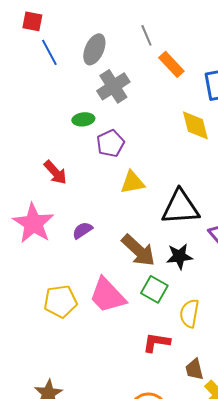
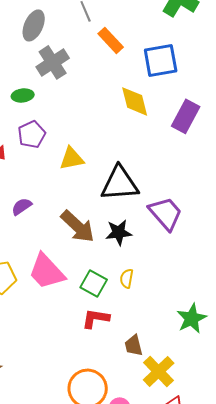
purple pentagon: (110, 143) -> (32, 134), moved
green square: (154, 289) -> (94, 283), moved
yellow semicircle: (189, 313) -> (127, 278), moved, size x0.7

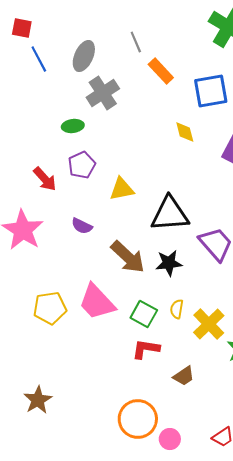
yellow diamond: (135, 101) -> (185, 132), size x0.7
purple semicircle: (22, 206) -> (82, 226), moved, turned -120
brown trapezoid: (134, 345) -> (184, 376), turned -110
yellow cross: (159, 371) -> (209, 324), moved

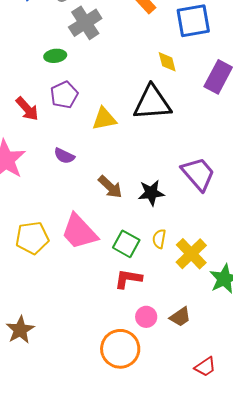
black triangle: (170, 214) -> (152, 103), moved
brown arrow: (128, 257) -> (110, 187), size x0.7
brown trapezoid: (184, 376) -> (180, 317), moved
pink circle: (170, 439) -> (146, 317), moved

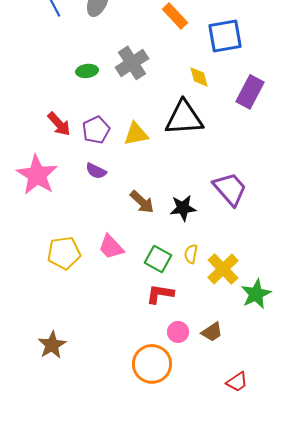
gray cross: (85, 23) -> (132, 63), moved
purple pentagon: (64, 95) -> (96, 130), moved
pink trapezoid: (79, 232) -> (111, 247), size x0.7

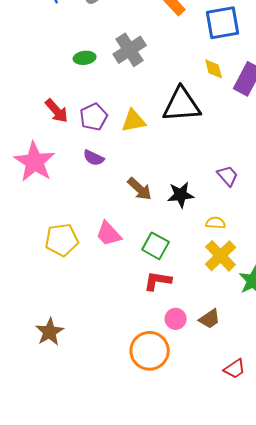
yellow diamond: (199, 77) -> (214, 69), moved
purple trapezoid: (230, 189) -> (228, 176), size x0.6
yellow semicircle: (191, 254) -> (216, 223), moved, turned 84

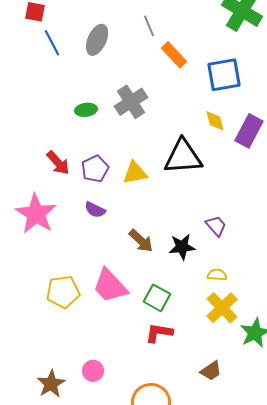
purple trapezoid: (228, 176) -> (216, 226), moved
pink trapezoid: (109, 234) -> (110, 286), size x1.4
pink circle: (176, 319) -> (93, 371), moved

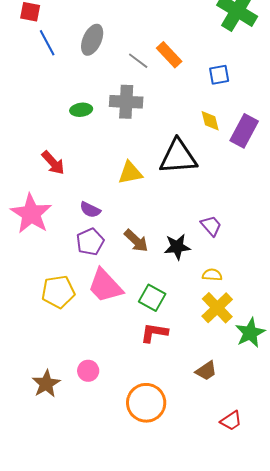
gray line: (149, 26) -> (138, 61), moved, turned -30
blue square: (224, 75) -> (219, 75), size x0.6
gray cross: (131, 102) -> (126, 102), turned 36
purple pentagon: (95, 169) -> (90, 242), moved

